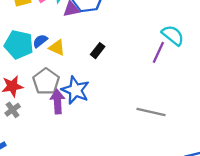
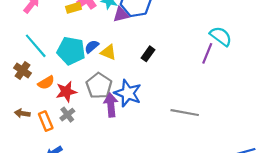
gray line: (151, 112) -> (185, 113), moved

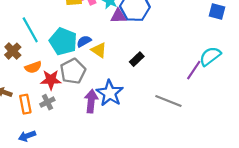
cyan semicircle: (221, 36) -> (210, 56), turned -85
gray pentagon: (99, 86) -> (73, 71), moved
gray line: (185, 113) -> (168, 101), moved

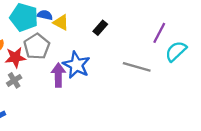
blue semicircle: (84, 41) -> (45, 15), turned 48
cyan semicircle: (210, 56) -> (176, 51), moved

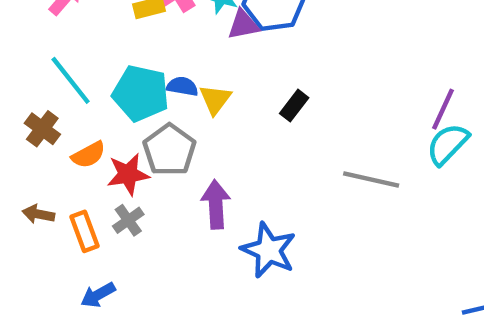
yellow triangle: (61, 22) -> (215, 99), turned 42
purple line: (159, 33) -> (443, 109), moved
blue star: (76, 65) -> (269, 250), moved

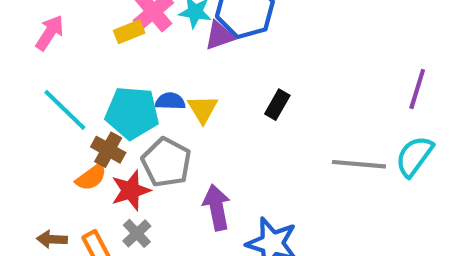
brown cross: (42, 129) -> (108, 150), moved
cyan semicircle: (448, 144) -> (414, 156), moved

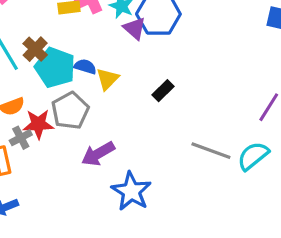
purple triangle: (219, 36) -> (134, 28), turned 45
brown cross: (108, 150) -> (35, 49), moved
purple arrow: (217, 207) -> (98, 154), turned -124
gray cross: (137, 233) -> (21, 138), moved

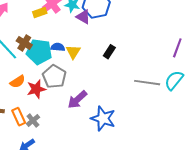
gray cross: (21, 138) -> (33, 120), moved

